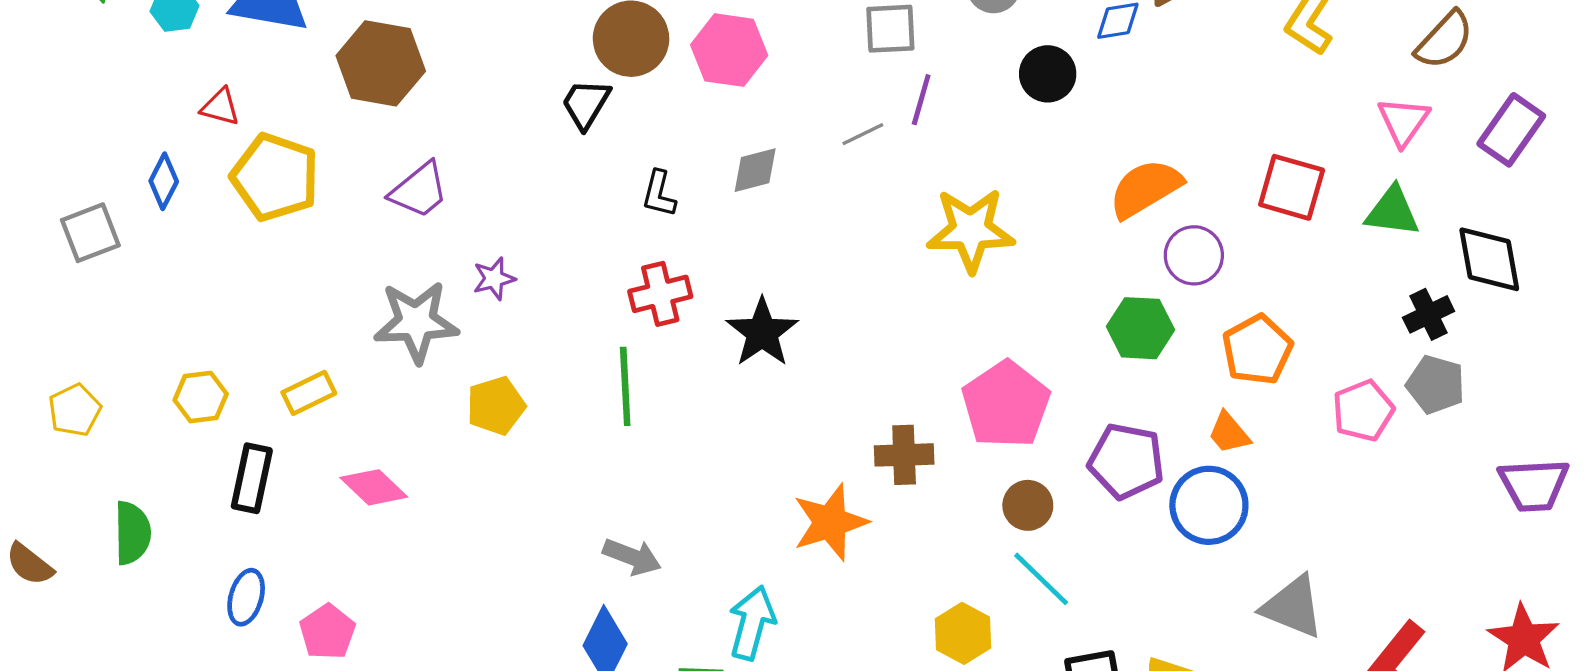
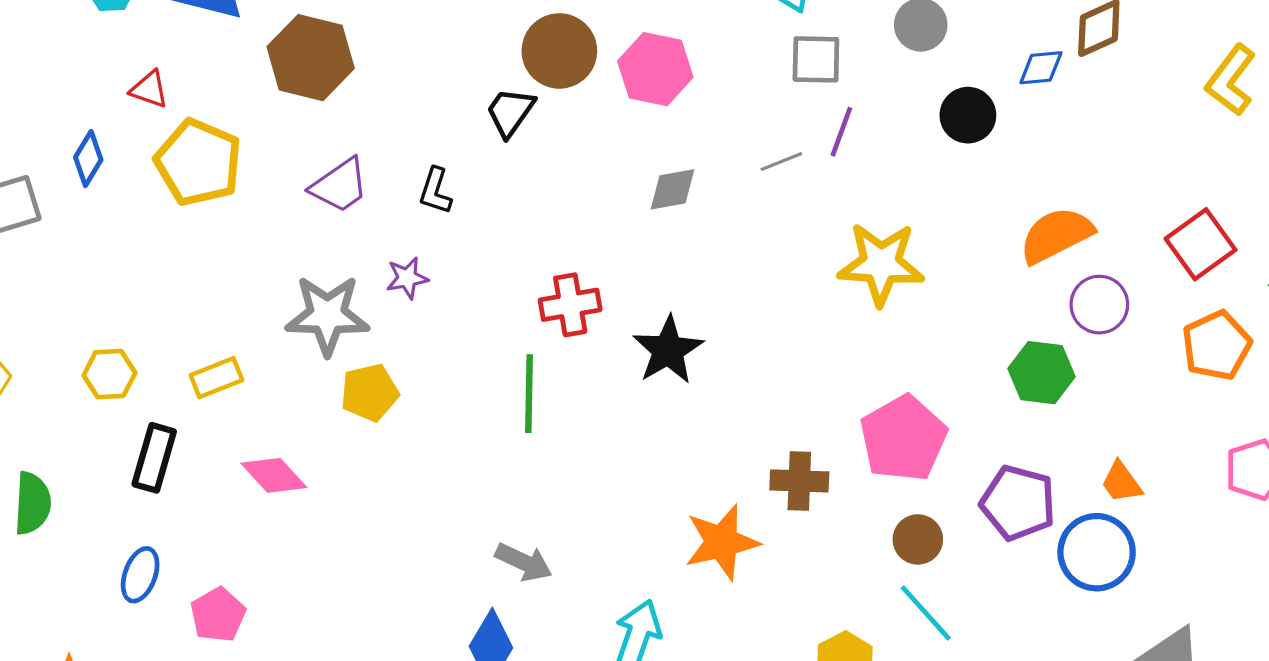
red square: (1292, 187) -> (1201, 244), turned 34
black L-shape: (659, 194) -> (435, 191), moved
orange pentagon: (1257, 350) -> (1217, 345), moved
yellow pentagon: (496, 406) -> (370, 392), moved

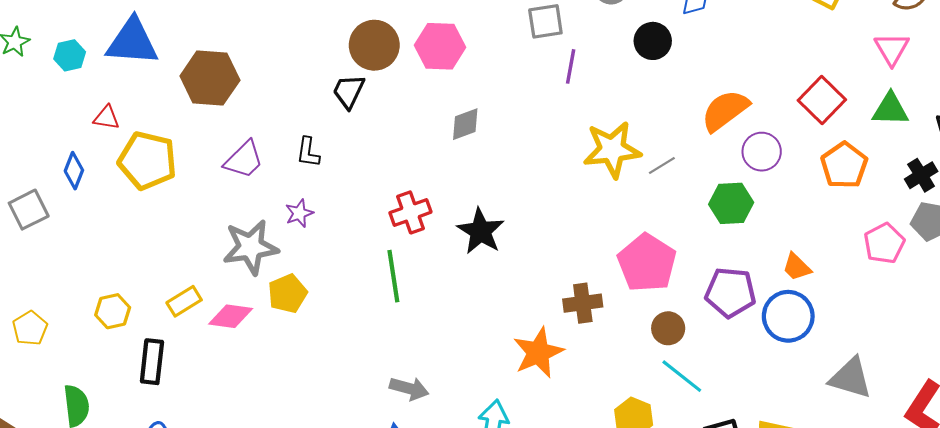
gray line: (781, 162) -> (662, 165), moved
pink diamond: (274, 475) -> (231, 316), moved, turned -30

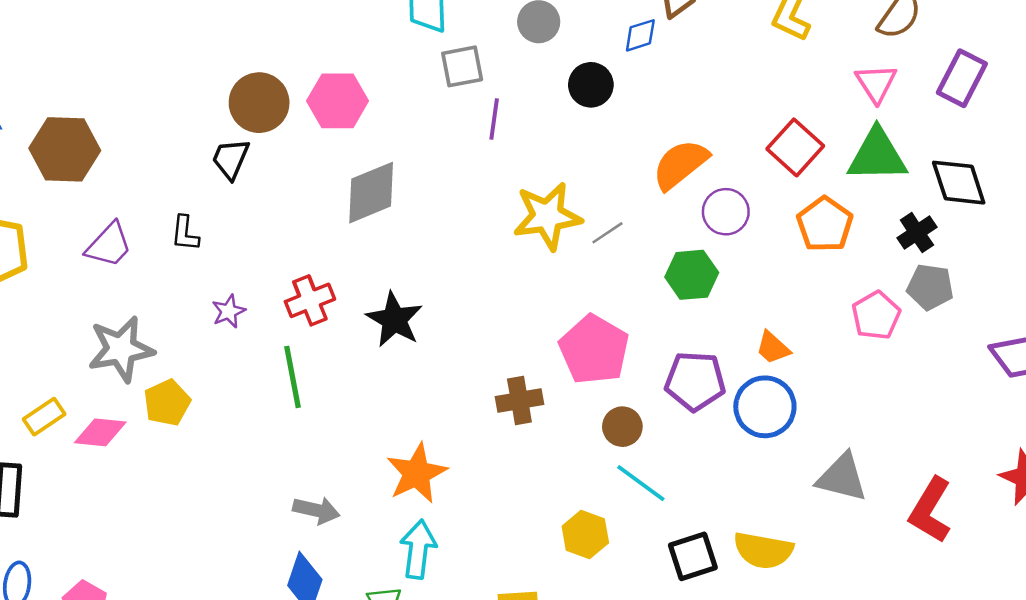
green triangle: (890, 109) -> (877, 155), size x1.4
gray diamond: (465, 124) -> (371, 193), size x1.6
purple star: (299, 213) -> (229, 311), moved
orange star: (538, 353) -> (417, 473), moved

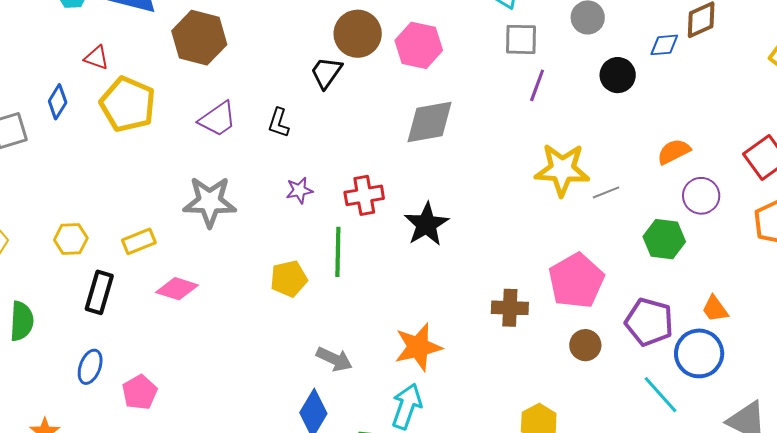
orange semicircle: (680, 164) -> (674, 152), size x0.7
yellow pentagon: (167, 403) -> (289, 279), moved
pink diamond: (100, 432) -> (177, 289), moved
cyan line: (641, 483) -> (660, 395), moved

